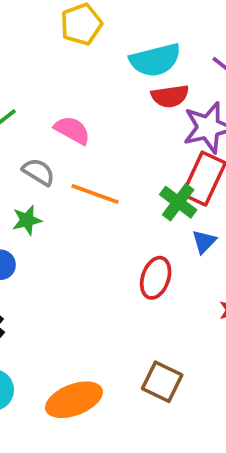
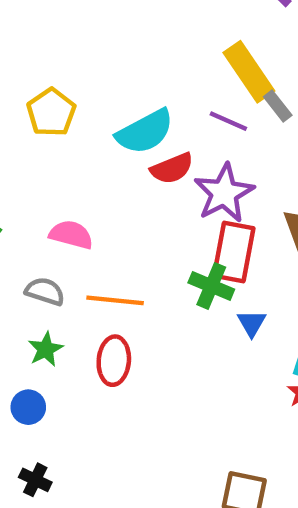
red ellipse: (156, 278) -> (114, 361), moved

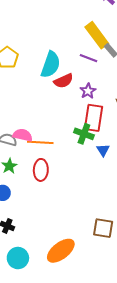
cyan semicircle: (145, 132) -> (51, 65), turned -40
purple star: (224, 193) -> (88, 91), size x0.6
pink semicircle: (71, 235) -> (23, 135), moved

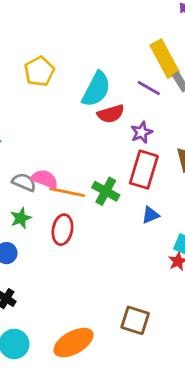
green cross: (84, 134) -> (106, 191), moved
blue triangle: (103, 150) -> (150, 215), turned 32

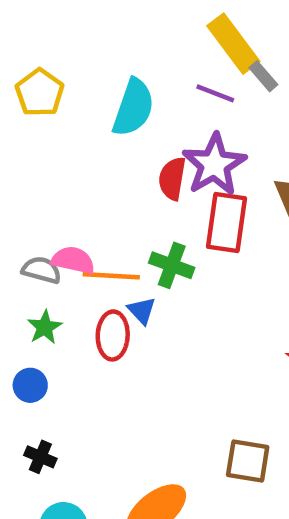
red semicircle: (111, 114) -> (172, 179), moved, turned 124
purple star: (142, 132) -> (214, 165), size x1.8
blue triangle: (150, 215) -> (142, 310), moved, turned -42

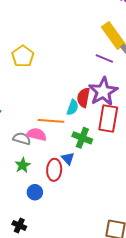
cyan semicircle: (133, 108) -> (73, 107), moved, size x0.6
orange line: (111, 276) -> (51, 121), moved
blue circle: (30, 385) -> (35, 192), moved

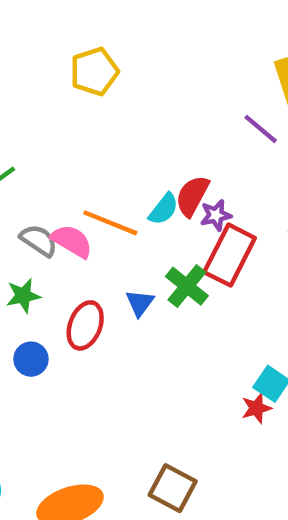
purple star: (103, 92) -> (216, 215), moved, size x0.5
green cross: (82, 138) -> (187, 286), moved
blue triangle: (68, 159) -> (140, 303), moved

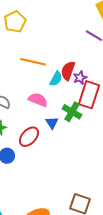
orange line: (110, 223) -> (33, 62), moved
pink semicircle: (72, 241) -> (38, 100), moved
red ellipse: (85, 325) -> (29, 137), turned 30

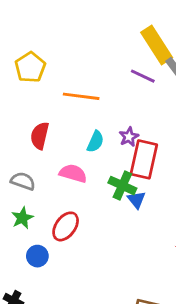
orange line: (33, 62) -> (81, 96), moved
red semicircle: (68, 71) -> (40, 136), moved
blue triangle: (52, 123) -> (136, 200), moved

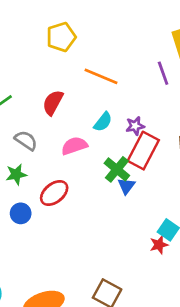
purple line: (143, 76) -> (163, 73), turned 30
pink semicircle: (73, 173) -> (74, 146), turned -50

